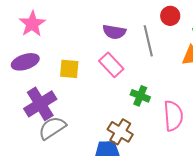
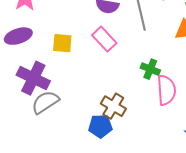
green cross: (140, 96) -> (150, 69), moved
purple cross: (40, 104) -> (33, 78), turned -32

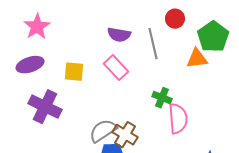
gray semicircle: (45, 102) -> (103, 131), moved

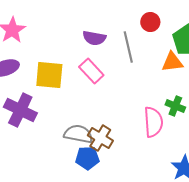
yellow square: (74, 72) -> (49, 75), size x1.4
green cross: (162, 98) -> (175, 106), moved
gray semicircle: (103, 131) -> (78, 134), turned 44

